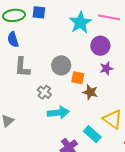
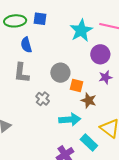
blue semicircle: (13, 40) -> (26, 45), moved
cyan arrow: (58, 113) -> (70, 120), moved

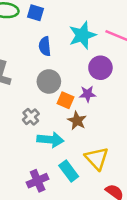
blue semicircle: (26, 45) -> (45, 46), moved
purple star: (105, 77) -> (87, 94), moved
gray cross: (43, 99) -> (31, 117), moved

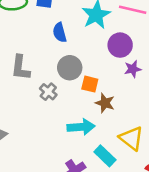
purple star: (87, 94) -> (133, 69), moved
gray cross: (31, 117) -> (48, 92), moved

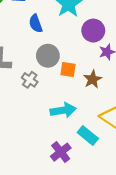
brown star: (105, 103) -> (93, 79), moved, turned 30

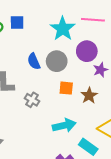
blue semicircle: (36, 23) -> (34, 61), moved
gray circle: (48, 56) -> (57, 61), moved

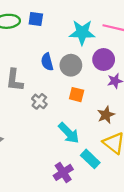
cyan star: (63, 29) -> (82, 32), turned 30
brown star: (89, 96) -> (106, 115), moved
cyan arrow: (64, 125) -> (69, 133), turned 50

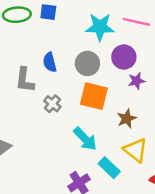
blue semicircle: (47, 62) -> (50, 62), moved
orange square: (77, 95) -> (94, 96), size x1.6

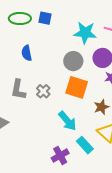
blue semicircle: (50, 62) -> (27, 53), moved
gray L-shape: (25, 80) -> (18, 90), moved

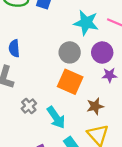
blue semicircle: (27, 53) -> (14, 48), moved
gray cross: (43, 91) -> (29, 106), moved

